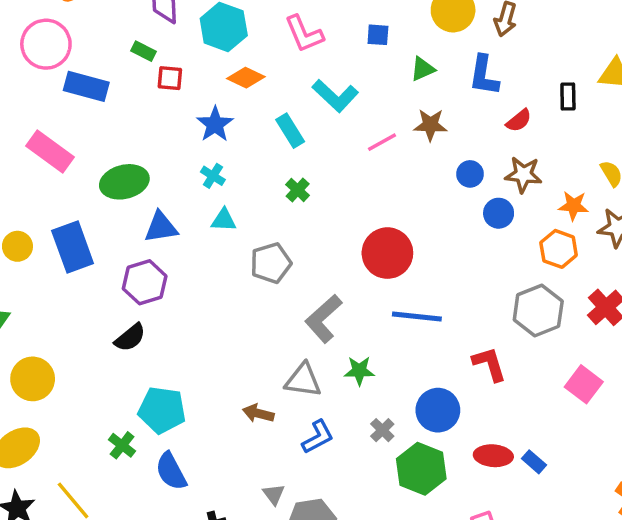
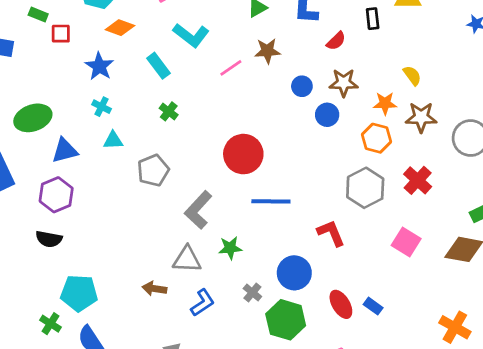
black semicircle: (130, 338) -> (49, 239), turned 55
red ellipse: (493, 456) -> (341, 304), turned 60

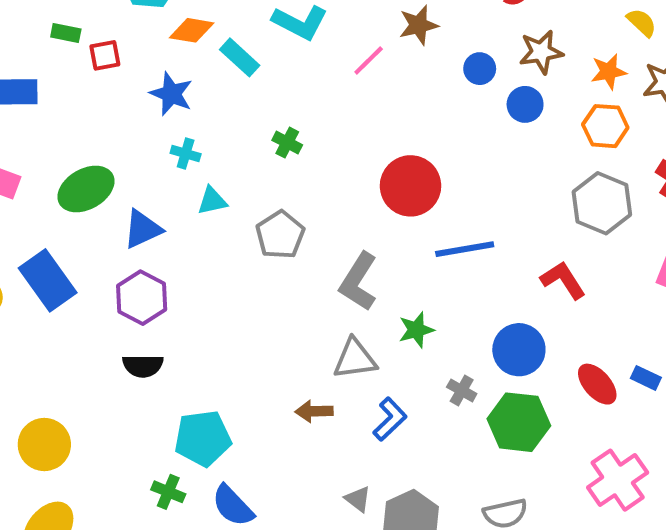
cyan rectangle: (158, 66) -> (240, 57), moved

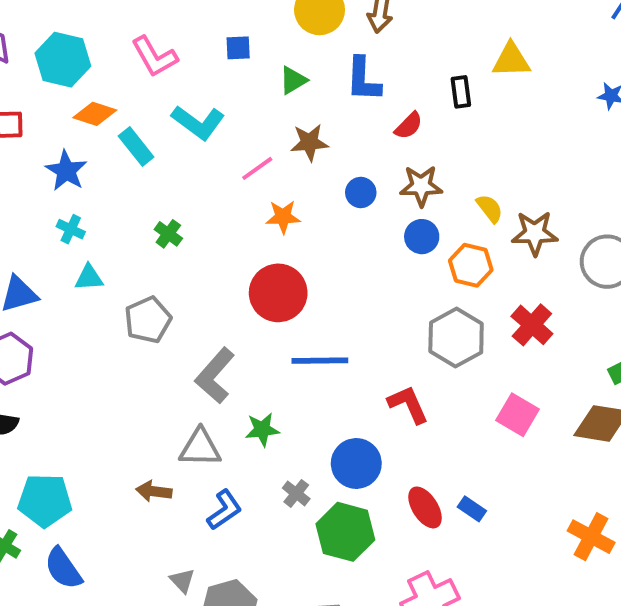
yellow semicircle: (642, 23) -> (490, 208), moved
orange star: (609, 72) -> (283, 217), moved
blue circle: (525, 104) -> (422, 237), moved

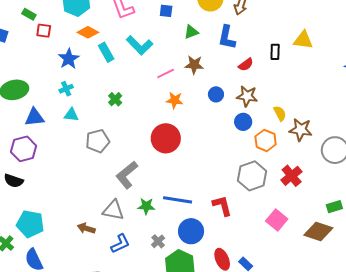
cyan cross: (71, 229) -> (66, 89), turned 32
blue line: (320, 361) -> (178, 200), moved

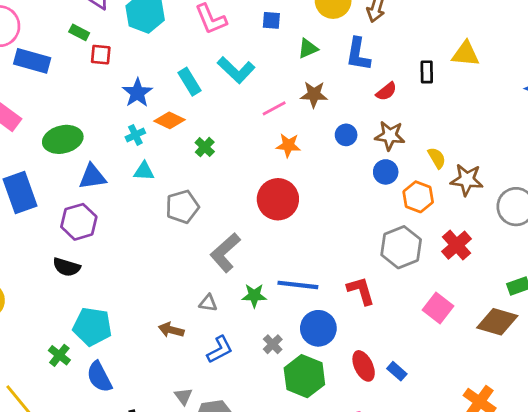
orange diamond: (88, 32) -> (170, 120), moved
gray triangle: (113, 210) -> (208, 303), size x0.6

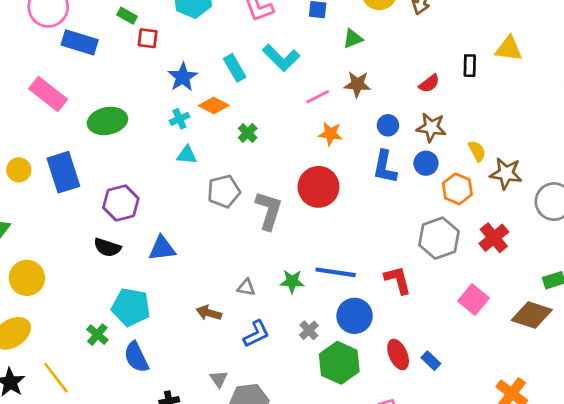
blue L-shape: (358, 54) -> (385, 167), moved
blue triangle: (92, 177) -> (162, 248), moved
gray L-shape: (225, 253) -> (269, 211), moved, turned 147

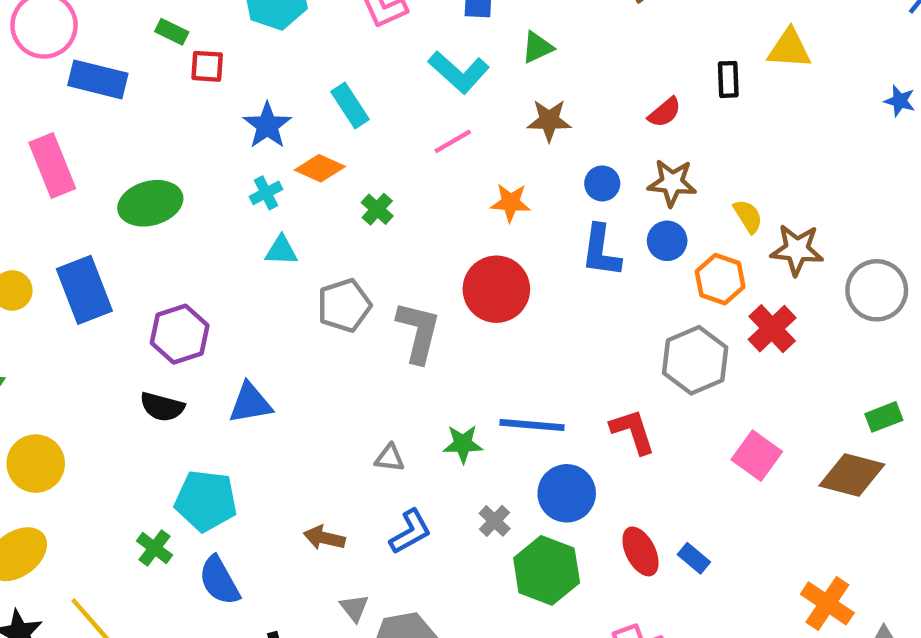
cyan L-shape: (281, 58) -> (459, 72), moved
pink rectangle: (48, 94) -> (52, 166), turned 33
pink line: (318, 97) -> (453, 141), moved
red cross: (494, 238) -> (772, 329), moved
brown arrow: (209, 313) -> (324, 538), moved

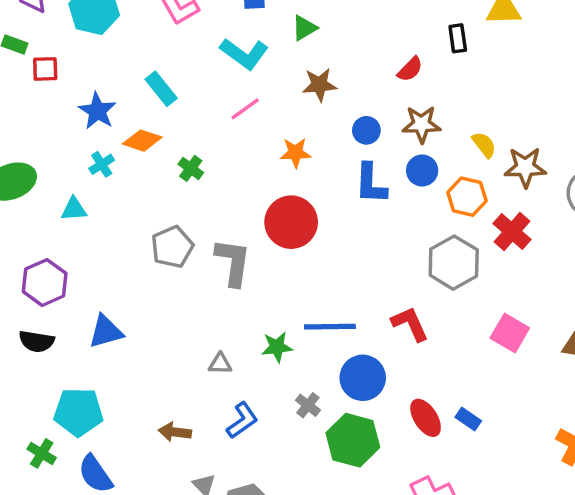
cyan triangle: (281, 250) -> (74, 209), moved

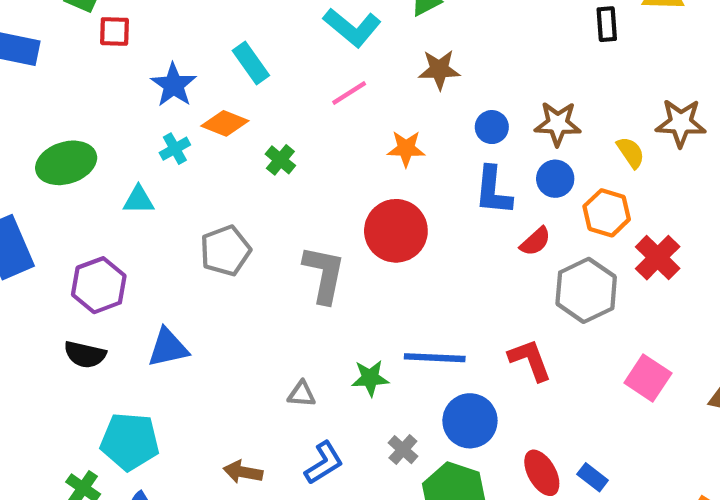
red semicircle: (410, 69) -> (535, 241), moved
brown star: (525, 167) -> (681, 123), moved
gray pentagon: (172, 247) -> (225, 251), moved

